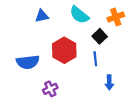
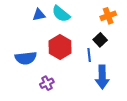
cyan semicircle: (79, 15) -> (61, 14), moved
black square: (100, 36) -> (100, 40), moved
blue arrow: (109, 82) -> (102, 77), size x1.6

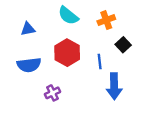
blue triangle: (39, 15) -> (28, 29), moved
orange cross: (108, 16) -> (106, 20), moved
black square: (100, 40) -> (123, 45), moved

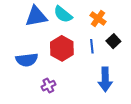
orange cross: (106, 20) -> (98, 18), turned -35
blue triangle: (28, 29) -> (36, 16), moved, size x1.6
blue line: (100, 62) -> (92, 46), moved

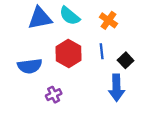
black square: (113, 41) -> (126, 60), moved

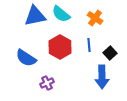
blue semicircle: (30, 66) -> (26, 58), turned 40

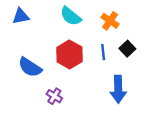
blue triangle: (35, 16) -> (21, 16), moved, size x0.7
black square: (110, 53) -> (127, 49), moved
purple cross: (47, 83) -> (54, 96), turned -32

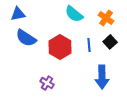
cyan semicircle: (71, 16) -> (74, 14), moved
orange cross: (110, 21) -> (106, 18), moved
blue semicircle: (30, 67) -> (26, 38), moved

